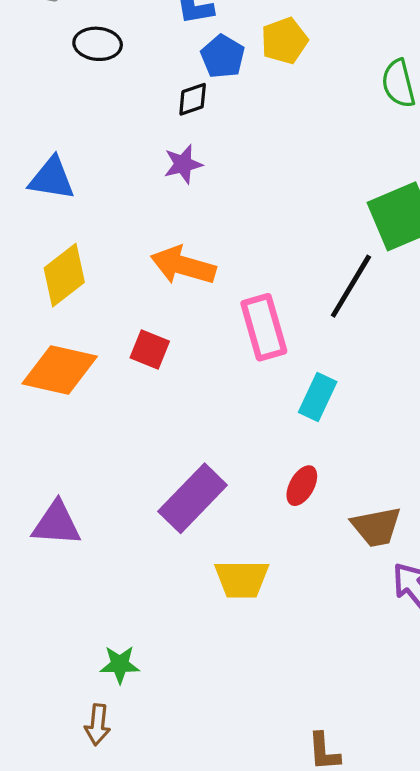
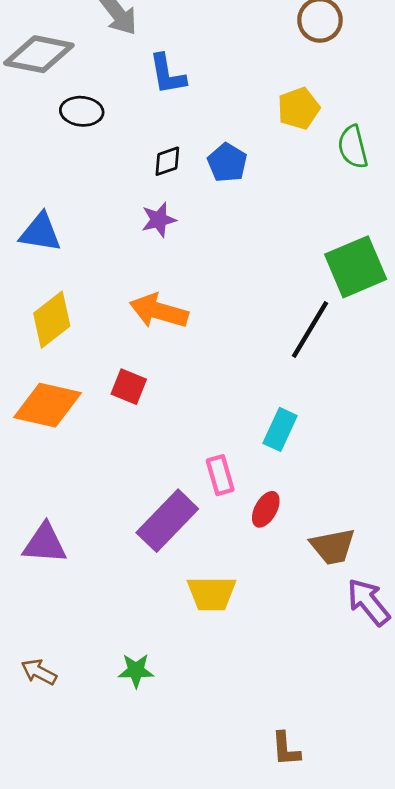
yellow pentagon: (284, 41) -> (299, 108), moved
blue pentagon: (223, 57) -> (227, 163), moved
pink rectangle: (264, 327) -> (220, 475), moved, size x0.7
green star: (120, 665) -> (136, 671), moved
brown arrow: (98, 725) -> (39, 672), moved, turned 112

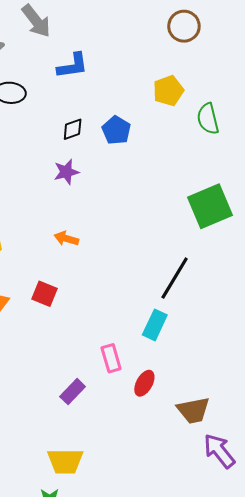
blue L-shape: (167, 74) -> (73, 66), turned -88
orange arrow: (159, 311) -> (66, 239), size x0.6
black line: (310, 330) -> (175, 278), moved
purple rectangle: (167, 521) -> (73, 392), size x0.6
yellow trapezoid: (212, 593) -> (65, 461), moved

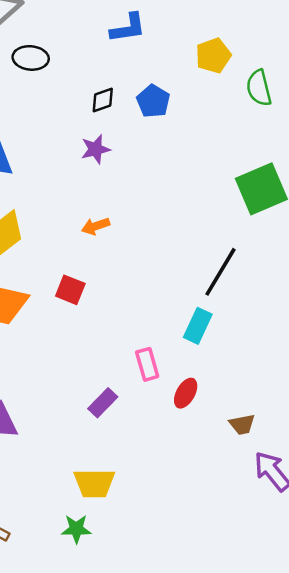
blue L-shape: (73, 66) -> (128, 28), moved
orange arrow: (66, 239) -> (96, 226), turned -35
brown trapezoid: (193, 410) -> (242, 424), size x0.7

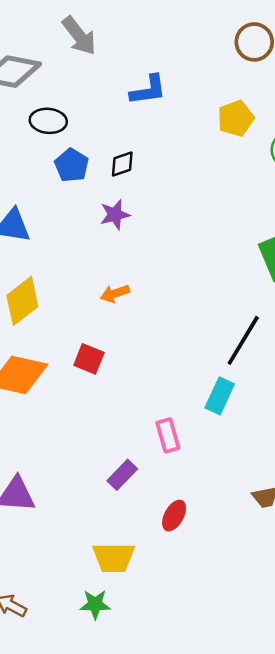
blue pentagon: (153, 101) -> (72, 165), moved
red ellipse: (186, 393) -> (174, 516), moved

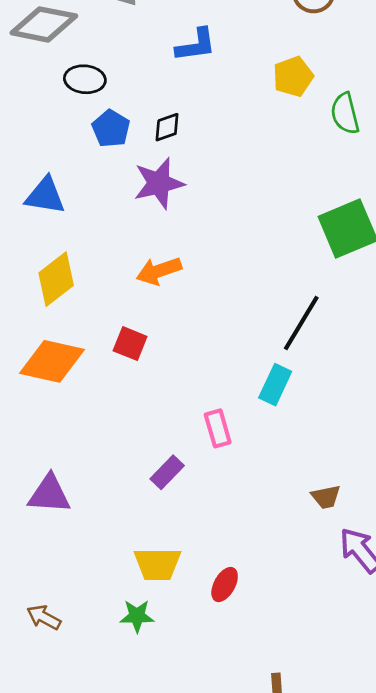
purple star: (115, 215) -> (159, 183), size x1.5
orange arrow: (115, 294) -> (159, 271), size x1.4
red ellipse: (174, 516) -> (225, 585), moved

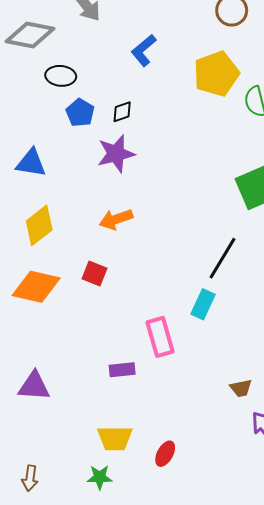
blue L-shape: (196, 45) -> (144, 50), turned 148
yellow pentagon: (293, 77) -> (216, 74), size x1.5
pink rectangle: (218, 428) -> (160, 337), size x1.4
purple rectangle: (167, 472) -> (122, 370), turned 40
brown arrow: (44, 617) -> (30, 478), turned -110

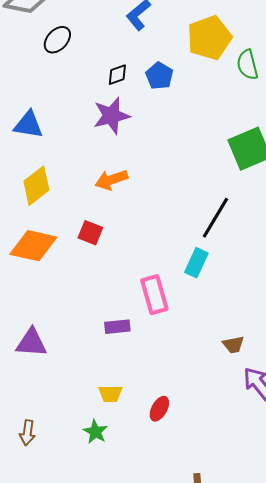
black ellipse: (61, 76) -> (57, 40), turned -52
blue pentagon: (80, 113) -> (159, 76), moved
yellow trapezoid: (115, 438) -> (110, 394), size x0.7
green star: (100, 477) -> (95, 432), turned 30

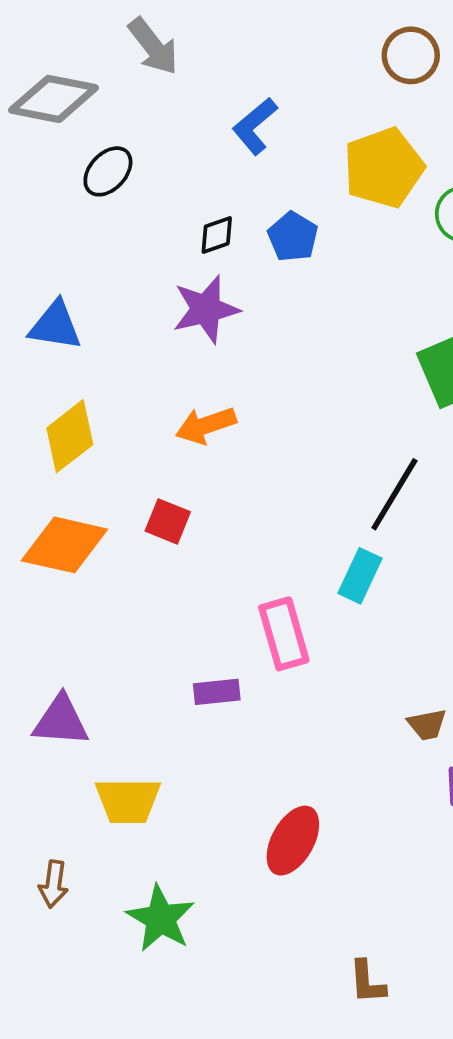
yellow trapezoid: (110, 394) -> (128, 801), moved, size x1.5
red ellipse: (159, 409) -> (293, 841), size x1.5
green star: (95, 432) -> (161, 919), moved, size x1.5

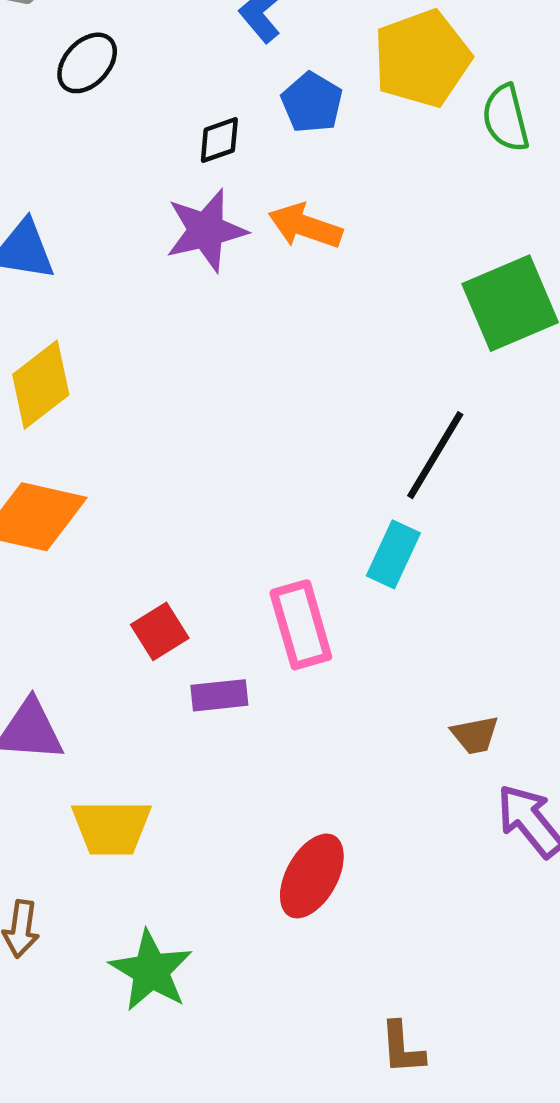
blue pentagon: (293, 237) -> (312, 103), moved
orange arrow: (206, 425) -> (305, 226), moved, turned 38
red square: (168, 521) -> (160, 631), moved, turned 36

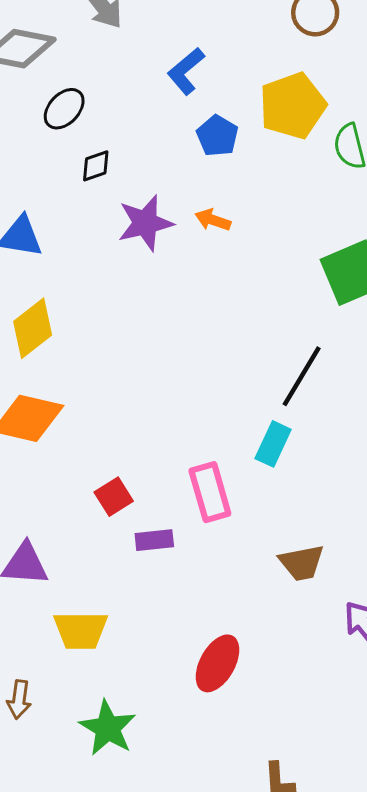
black diamond: (219, 140) -> (96, 166), moved
orange arrow: (305, 226) -> (213, 220), size x0.7
brown trapezoid: (475, 735) -> (302, 563), moved, size x1.4

